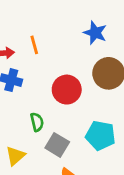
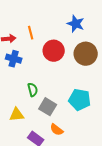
red circle: (67, 90) -> (54, 51), moved
yellow triangle: (15, 156) -> (17, 115), turned 35

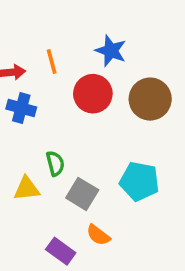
blue star: (76, 24) -> (111, 51), moved
yellow triangle: (17, 115) -> (27, 189), moved

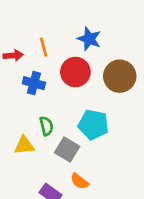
blue cross: (21, 108) -> (34, 83), moved
cyan pentagon: (139, 181) -> (93, 125), moved

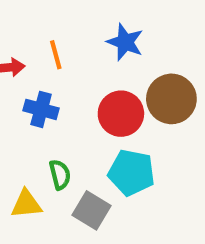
red circle: (75, 72) -> (121, 114), moved

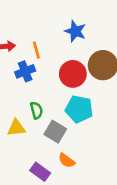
orange line: (56, 55) -> (36, 50), moved
blue cross: (41, 109) -> (25, 71), turned -36

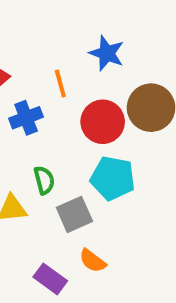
orange line: (36, 50) -> (60, 83), moved
gray square: (55, 132) -> (74, 214), turned 35

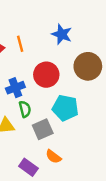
orange line: (60, 83) -> (20, 44), moved
blue cross: (26, 118) -> (15, 88), moved
red circle: (103, 122) -> (46, 75), moved

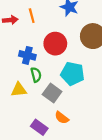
blue cross: (15, 88) -> (27, 55), turned 35
gray square: (43, 129) -> (52, 93), turned -30

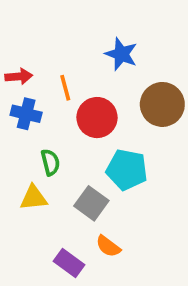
orange line: (32, 16) -> (65, 88), moved
blue cross: (27, 55) -> (26, 114), moved
green semicircle: (36, 75) -> (50, 162), moved

